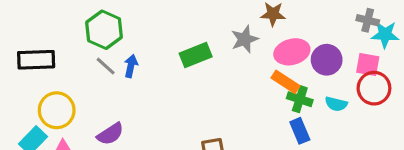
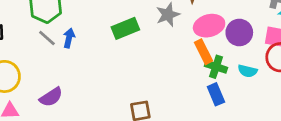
orange rectangle: (286, 82) -> (204, 52), turned 30

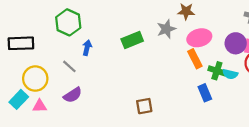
purple circle: (239, 32) -> (236, 43), moved
gray line: (47, 38) -> (69, 66), moved
green cross: (216, 67) -> (217, 71), moved

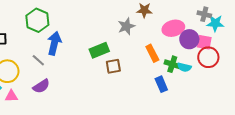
pink ellipse: (199, 38) -> (173, 28), moved
green rectangle: (132, 40) -> (99, 50), moved
blue arrow: (87, 48) -> (54, 43), size x1.6
brown square: (144, 106) -> (113, 66), moved

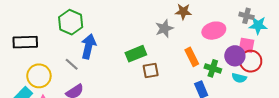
purple circle: (189, 39) -> (235, 56), moved
cyan semicircle: (184, 67) -> (239, 78), moved

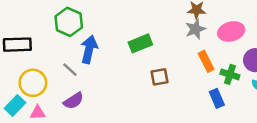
gray star: (164, 28) -> (195, 29), moved
green rectangle: (136, 54) -> (140, 43), moved

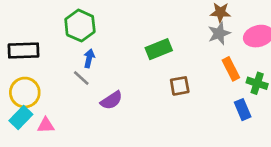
blue arrow: (89, 49) -> (89, 58), moved, size x0.6
yellow circle: (33, 83) -> (25, 92), moved
purple semicircle: (74, 101) -> (111, 100), moved

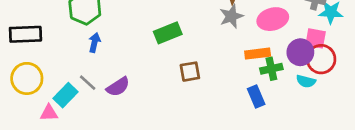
orange rectangle: (231, 69) -> (258, 54), moved, turned -70
gray line: (81, 78) -> (88, 83), moved
green cross: (257, 83) -> (271, 69), turned -30
cyan rectangle: (21, 117) -> (66, 95), moved

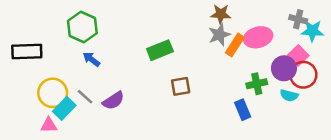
pink square: (316, 38) -> (298, 55), turned 36
blue arrow: (95, 43) -> (91, 59), turned -66
orange rectangle: (258, 54) -> (235, 45), moved, turned -50
yellow circle: (27, 78) -> (53, 93), moved

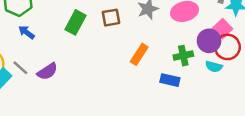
orange rectangle: (235, 45) -> (139, 54), moved
green rectangle: (160, 50) -> (76, 22), moved, turned -40
brown square: (181, 86) -> (111, 18), moved
blue rectangle: (243, 110) -> (170, 80), turned -54

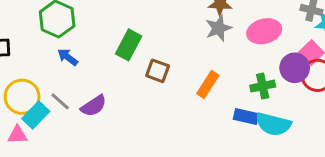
brown square: (111, 18) -> (158, 71), moved, turned 30
cyan semicircle: (214, 67) -> (273, 124), moved, size x1.6

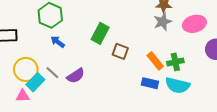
orange rectangle: (208, 85) -> (155, 61), turned -72
green cross: (263, 86) -> (175, 62), moved
blue rectangle: (246, 117) -> (150, 83), moved
cyan semicircle: (273, 124) -> (177, 85), moved

